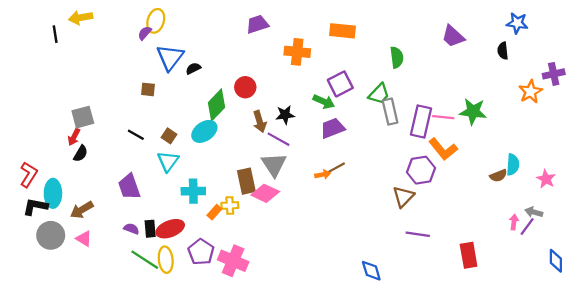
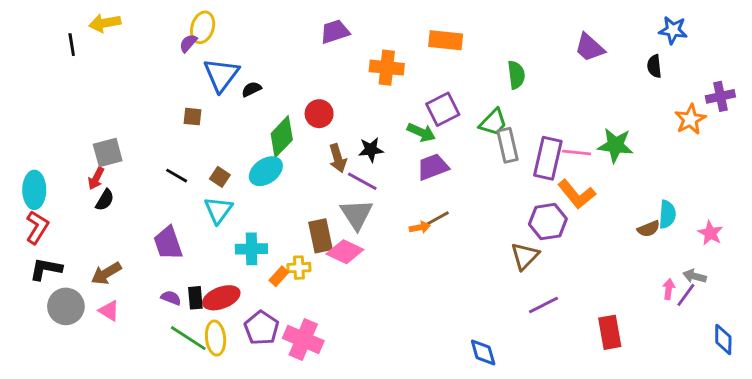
cyan ellipse: (53, 193) -> (34, 190), moved
purple line: (418, 234) -> (543, 305), turned -35

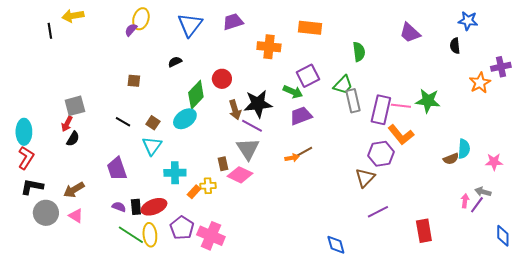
blue triangle: (221, 75) -> (190, 25), moved
black star: (371, 150) -> (258, 104), size x1.6
pink star: (710, 233) -> (494, 162), turned -30
brown rectangle: (321, 236) -> (223, 164), size x0.6

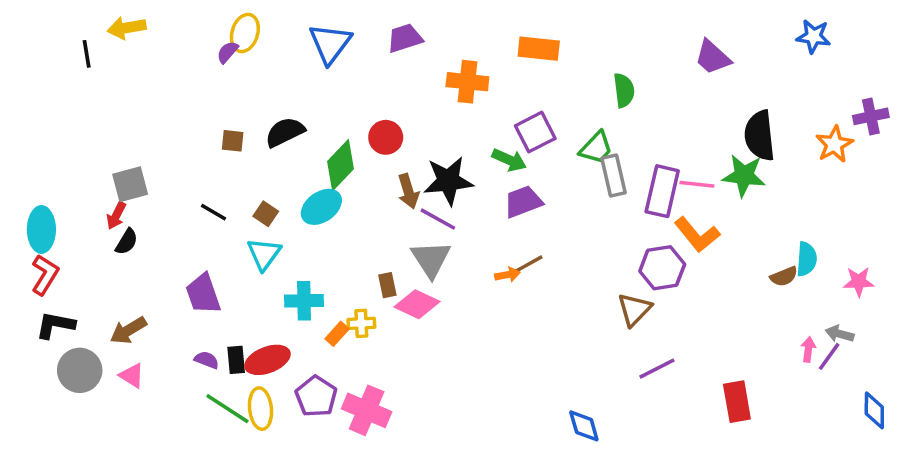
black semicircle: (455, 46) -> (760, 136), moved, size x1.8
black semicircle: (175, 62) -> (285, 132), moved, size x1.6

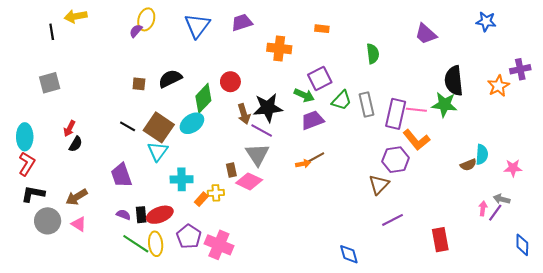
orange rectangle: (539, 49) -> (322, 29), size x0.6
green trapezoid: (596, 148) -> (342, 100), moved
gray square: (130, 184) -> (50, 83), moved
brown square: (266, 214) -> (159, 127), size x2.0

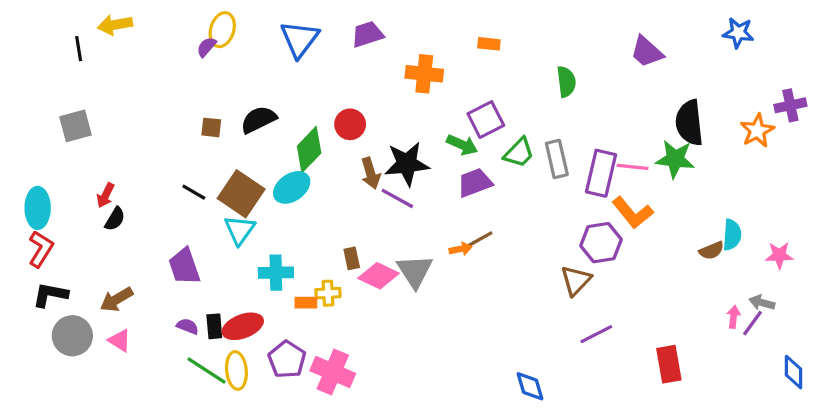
gray triangle: (257, 154) -> (415, 271), moved
orange rectangle: (201, 199) -> (306, 303), turned 48

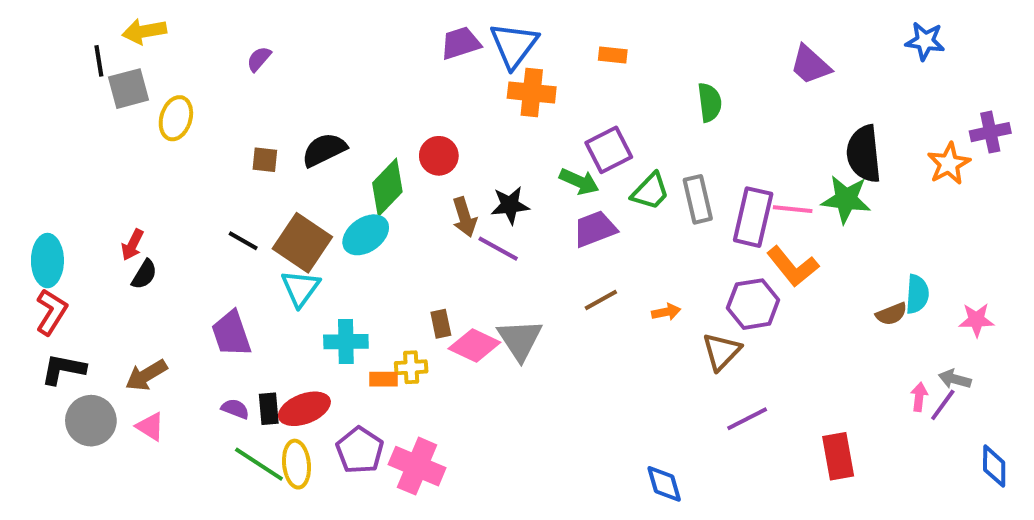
yellow ellipse: (222, 30) -> (176, 118), moved
blue triangle: (300, 39) -> (514, 45), moved
gray square: (75, 126) -> (128, 89), moved
black star: (407, 164) -> (510, 205), size x0.7
orange arrow: (461, 249) -> (666, 312), moved

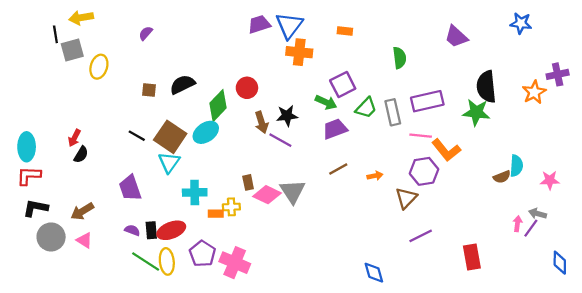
pink line: (793, 209) -> (421, 136), moved
purple rectangle: (753, 217) -> (427, 101), moved, turned 64
red L-shape: (51, 312) -> (29, 176), turned -120

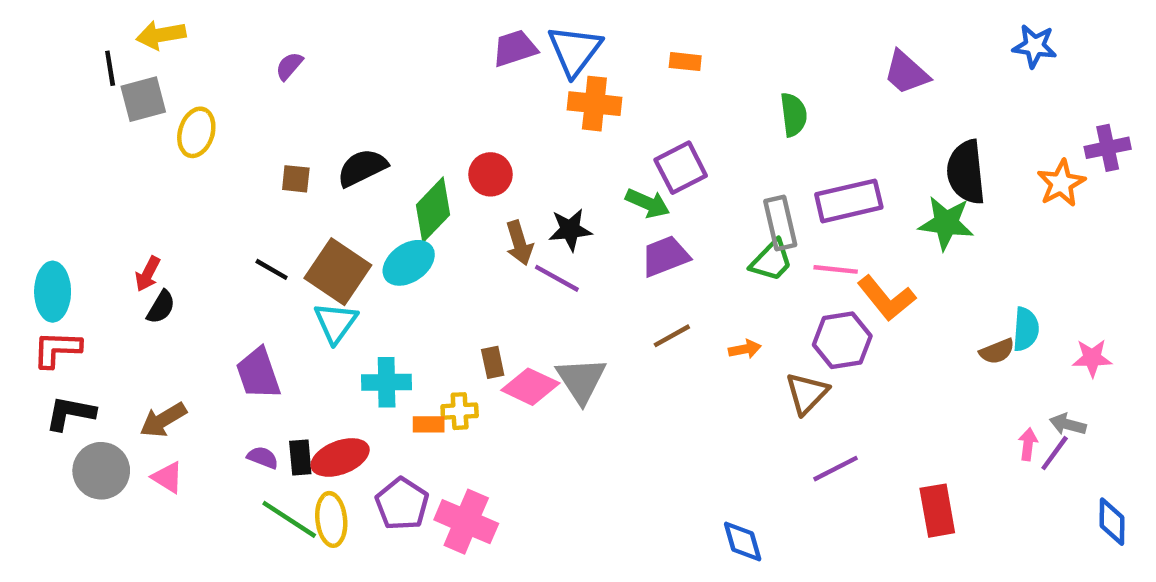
green trapezoid: (366, 108) -> (771, 261), moved

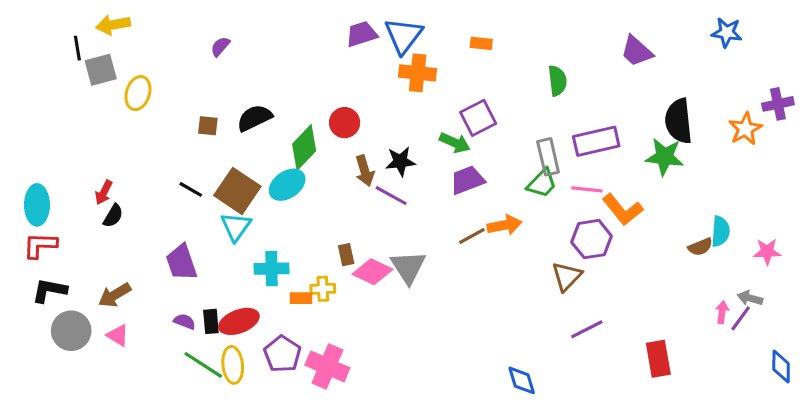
purple semicircle: (289, 66) -> (220, 46), moved
orange arrow: (745, 349) -> (505, 225), moved, size x1.5

